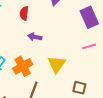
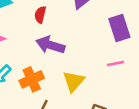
purple arrow: (35, 37) -> (50, 45), size x1.6

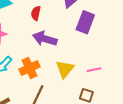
purple rectangle: (119, 28) -> (85, 22), moved, turned 40
pink line: (115, 63) -> (94, 70), moved

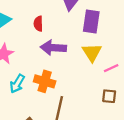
orange cross: (30, 68) -> (45, 81), turned -36
yellow triangle: (65, 69) -> (92, 52), moved

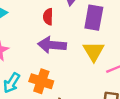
red semicircle: (38, 24) -> (48, 17), moved

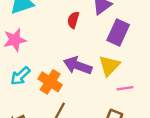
purple arrow: (52, 45) -> (78, 66), moved

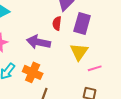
red semicircle: (73, 20) -> (57, 23), moved
purple arrow: (78, 66) -> (39, 42), moved

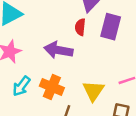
yellow triangle: (79, 52) -> (93, 91), moved

